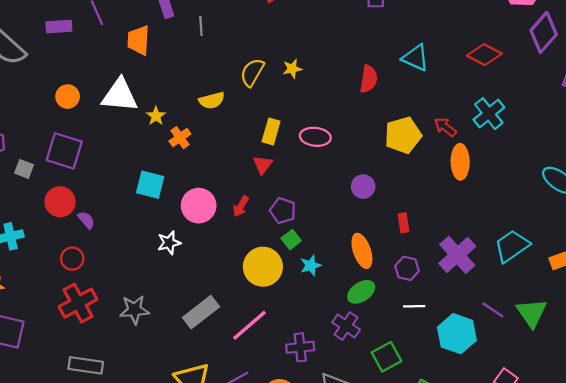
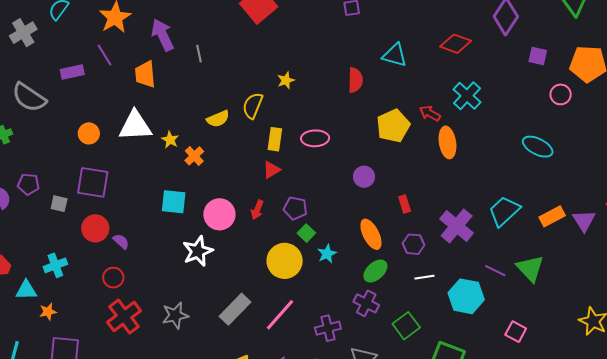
yellow semicircle: (252, 72) -> (253, 106), moved
red triangle: (263, 165) -> (271, 170), turned 30
white star: (169, 243) -> (198, 251), size x1.4

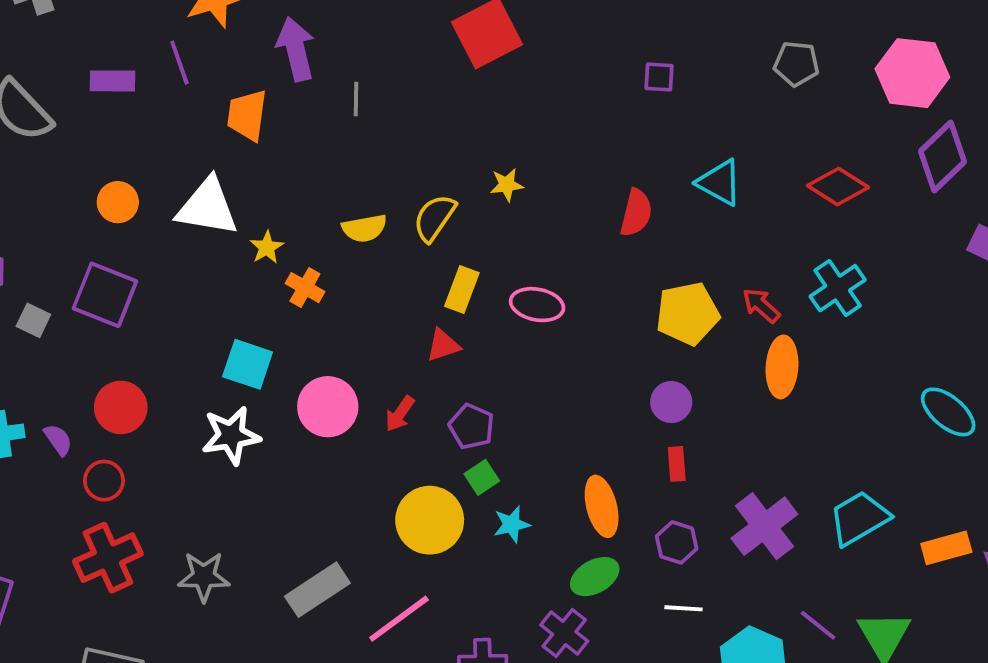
orange cross: (194, 156) -> (305, 288), turned -30
purple circle: (364, 177) -> (671, 402), moved
red circle: (95, 228) -> (121, 407), moved
purple semicircle: (121, 241) -> (58, 440), moved
white star: (198, 251) -> (231, 436), moved

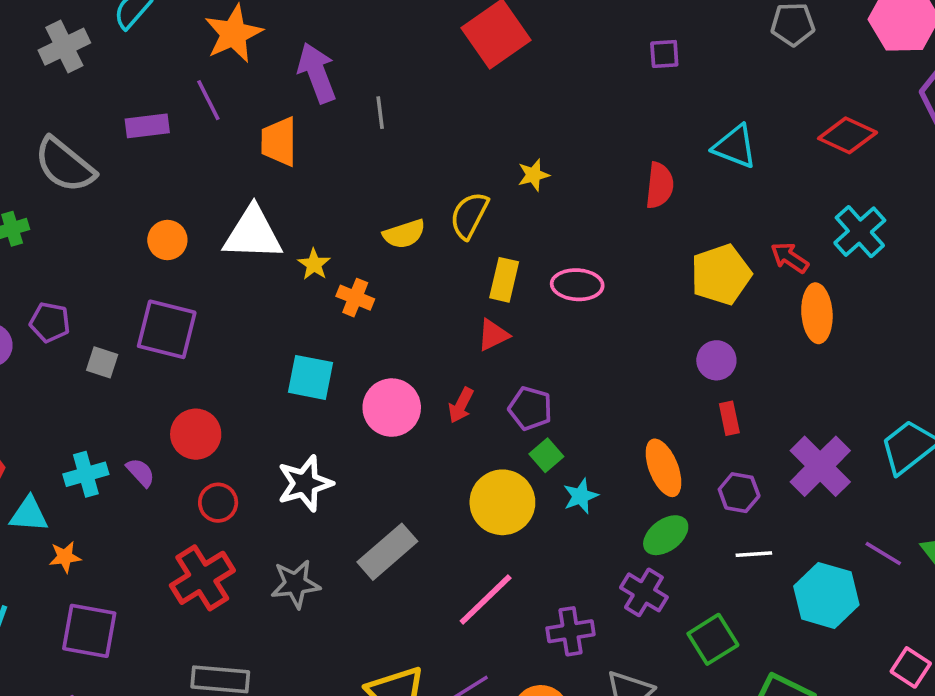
white star: (231, 436) -> (305, 483), moved
red circle: (104, 481) -> (218, 503), moved
gray rectangle: (317, 590) -> (387, 552), moved

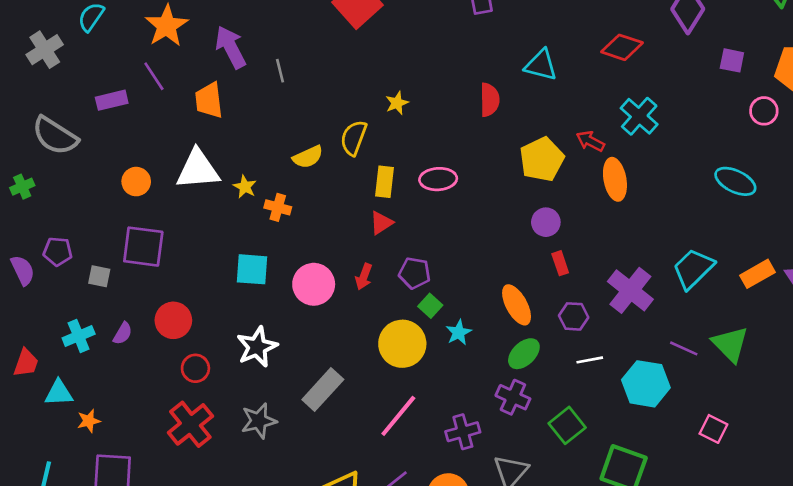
purple semicircle: (140, 472) -> (123, 333), moved, turned 80
cyan cross: (86, 474) -> (79, 336), moved

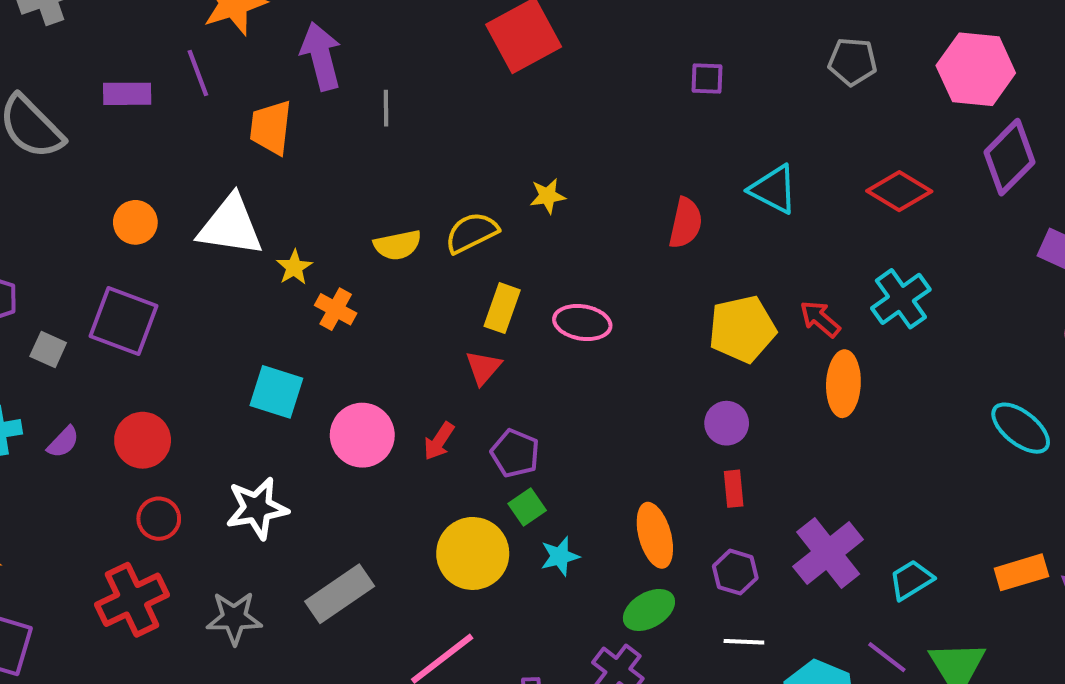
yellow semicircle: (354, 138) -> (472, 233), turned 30
red triangle: (381, 223) -> (483, 368), turned -30
cyan trapezoid: (693, 269) -> (911, 580), moved, size x0.7

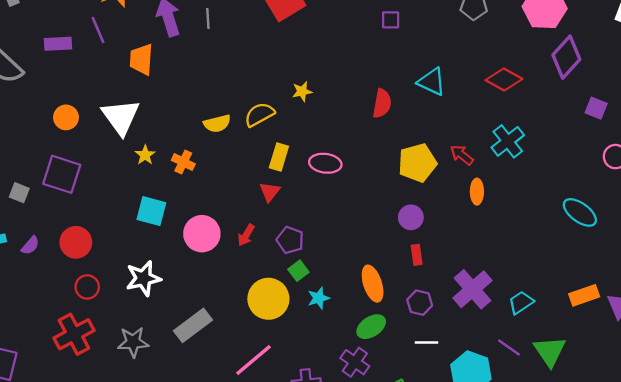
gray line: (386, 108) -> (208, 18), moved
white triangle: (231, 226) -> (121, 117), turned 48
yellow star: (294, 267) -> (145, 155), moved
orange ellipse: (843, 384) -> (477, 192), size x0.7

